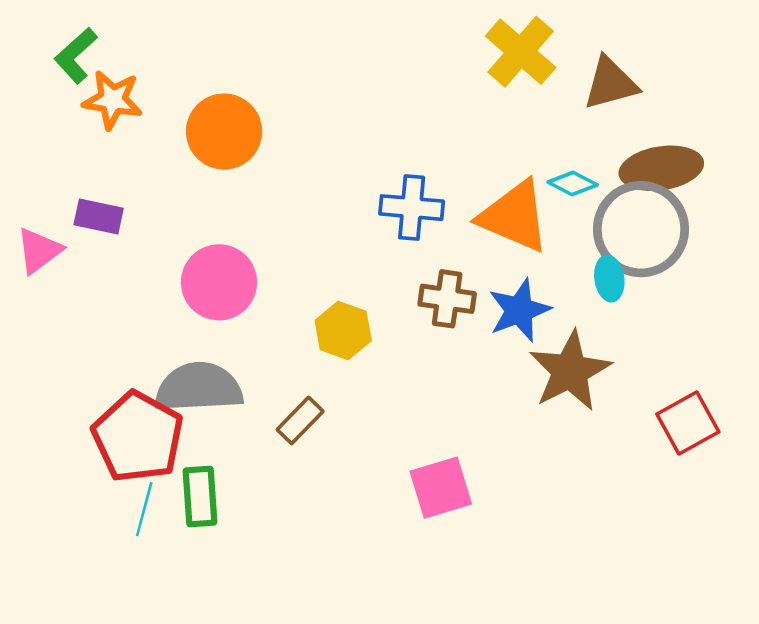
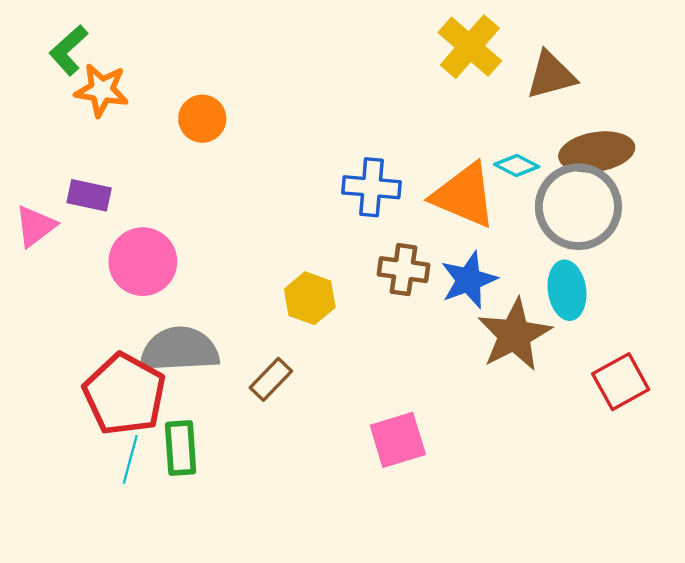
orange circle: (224, 132) -> (202, 119), size x0.7
cyan ellipse: (609, 279) -> (567, 290), moved, size x1.4
pink circle: (219, 282) -> (143, 262), moved

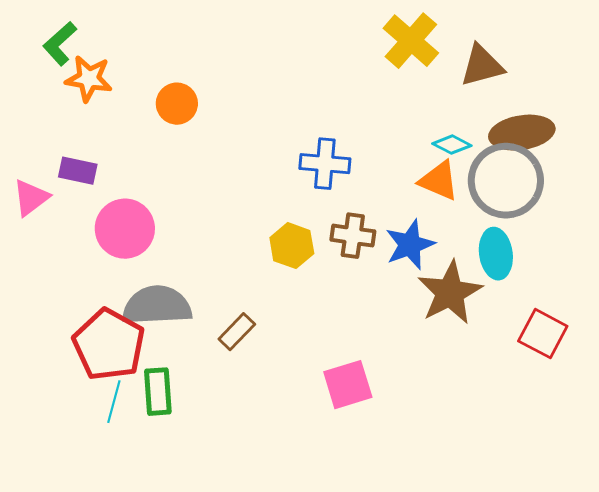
orange triangle: (464, 195) -> (439, 181), moved, size x0.7
yellow hexagon: (310, 298) -> (292, 246), moved
red square: (621, 382) -> (543, 334), turned -33

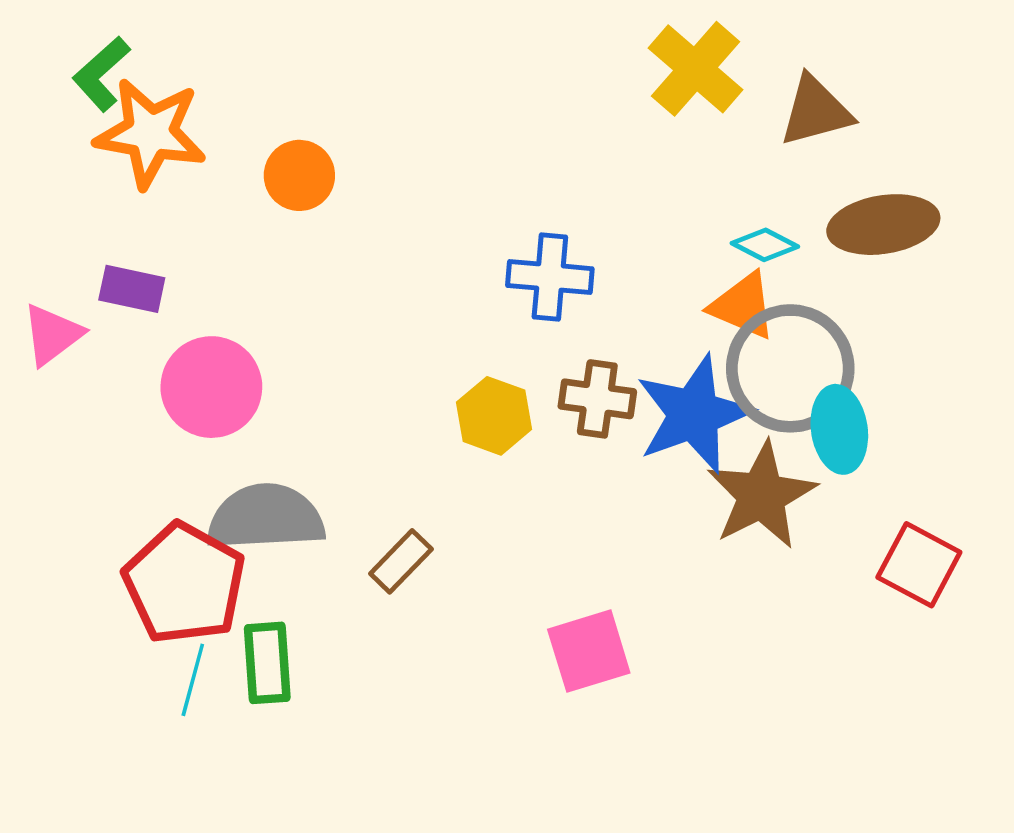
orange star: (89, 79) -> (150, 133), size x1.4
gray circle: (506, 181) -> (790, 368), moved
blue star: (410, 245) -> (694, 414), size x1.4

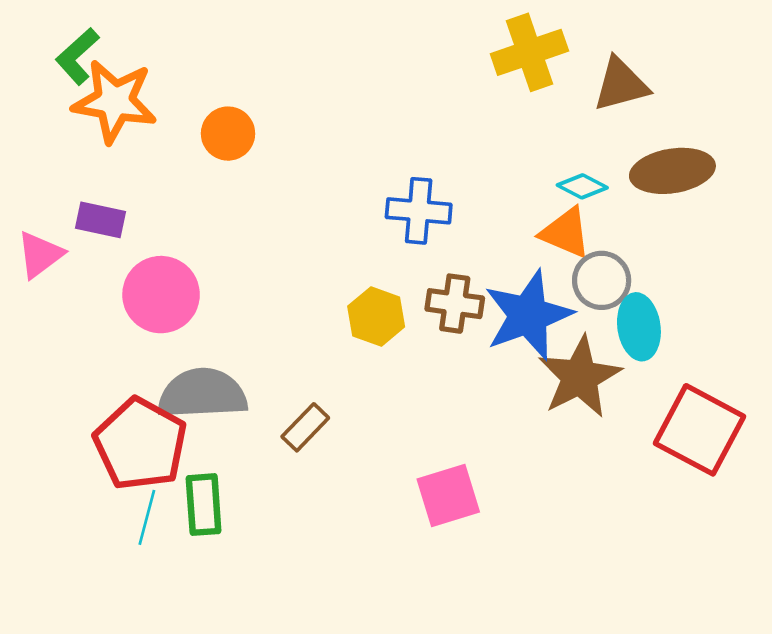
yellow cross: (695, 69) -> (529, 52), turned 30
gray circle: (790, 368) -> (602, 280), size x0.6
red square: (919, 565) -> (699, 430), size x1.4

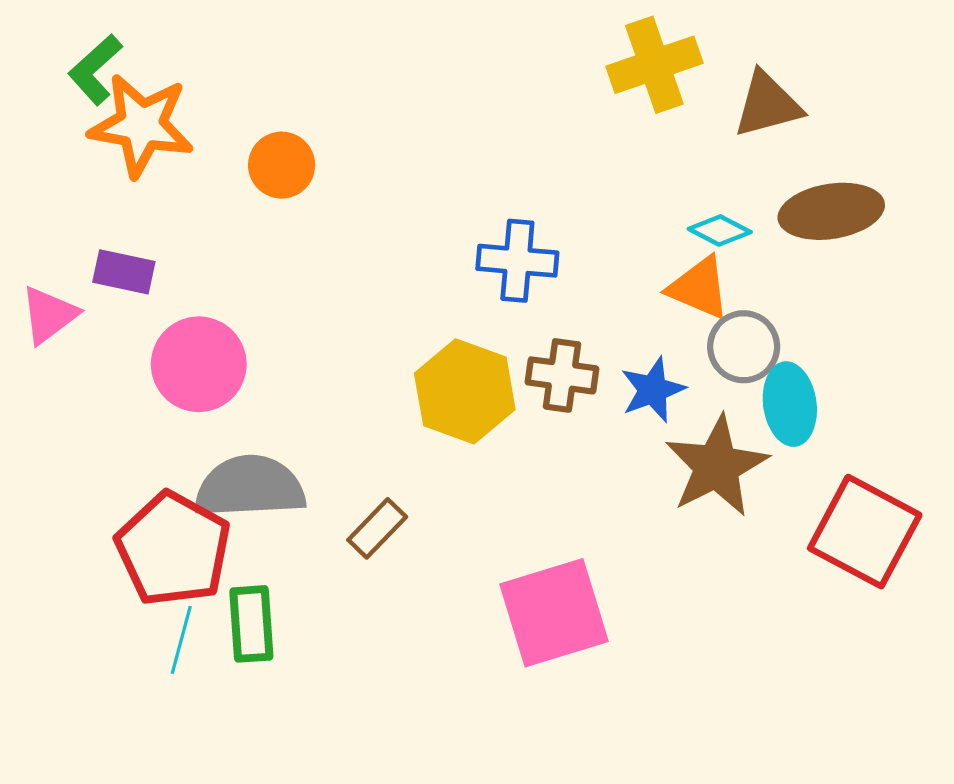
blue star: (528, 315) -> (653, 390), size x0.6
yellow hexagon: (376, 316) -> (465, 391), size x1.4
pink square: (448, 496) -> (554, 613), size x1.4

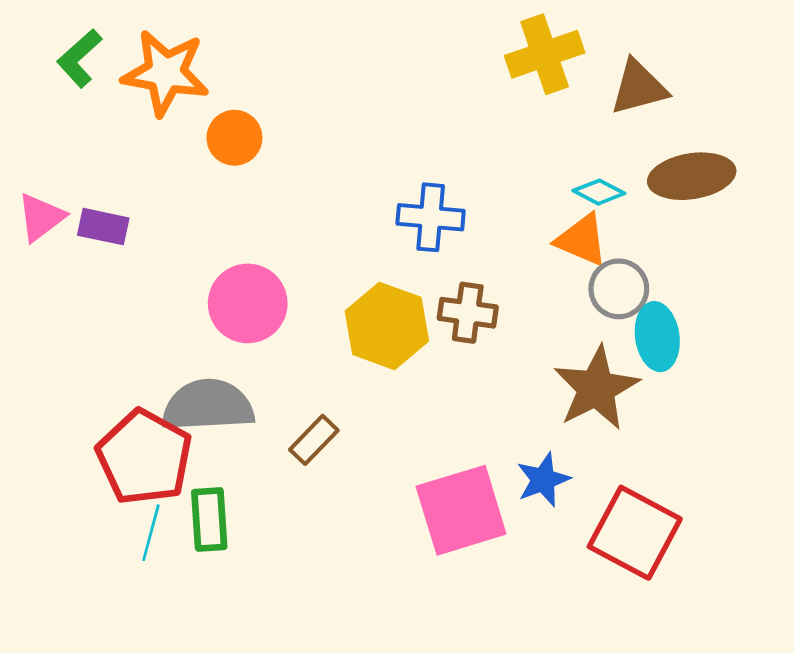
orange star: (141, 125) -> (166, 73), moved
pink triangle: (49, 315) -> (41, 217), moved
pink circle: (199, 364) -> (248, 303), moved
blue star: (653, 390) -> (543, 480), moved
red square: (865, 532) -> (635, 533), moved

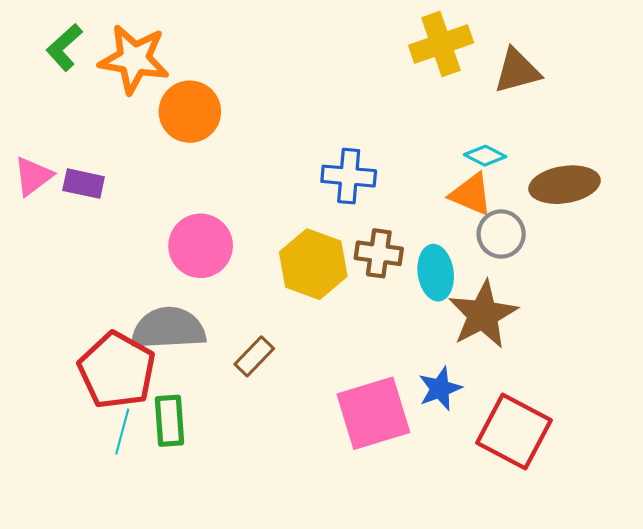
orange circle: (234, 138) -> (190, 112), size x1.4
brown ellipse: (692, 176) -> (564, 185), moved
cyan ellipse: (657, 337) -> (436, 273), moved

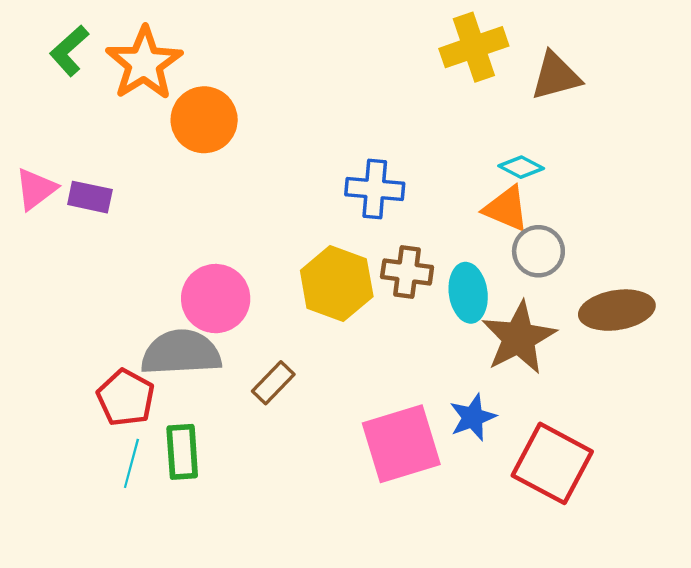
orange star: (134, 59) -> (144, 63), turned 30
brown ellipse: (564, 185) -> (617, 310), moved
pink circle: (201, 246) -> (216, 299), moved
red pentagon: (117, 370) -> (126, 398), size x0.7

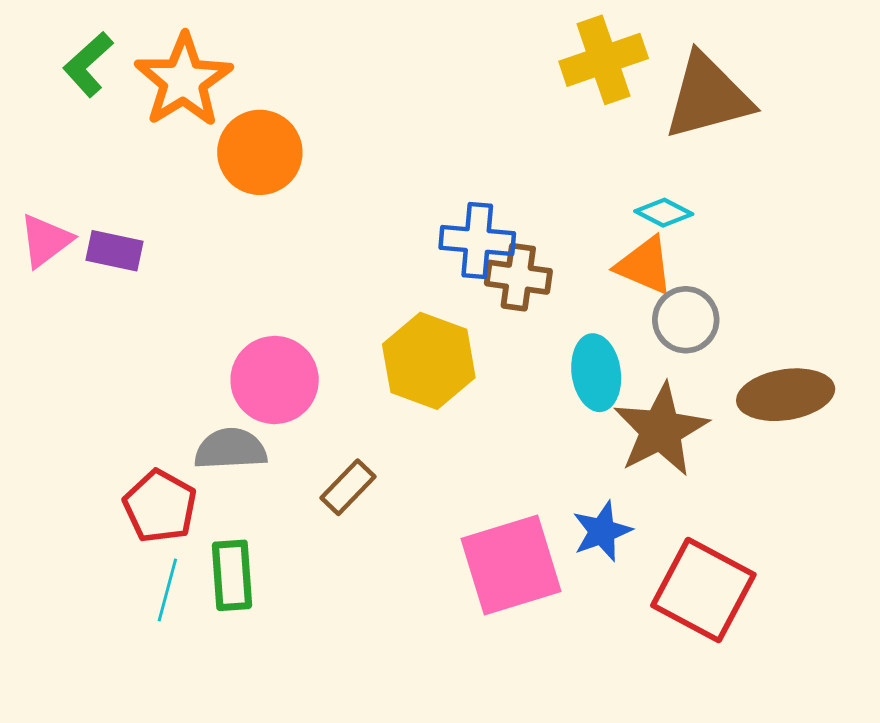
brown triangle: (556, 76) -> (708, 97), size x1.4
brown cross: (407, 272) -> (518, 277), moved
gray semicircle: (181, 353) -> (231, 449), size x0.7

